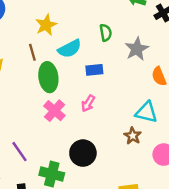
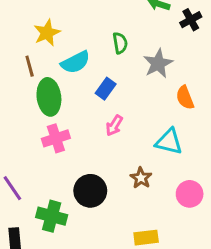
blue rectangle: (94, 70) -> (106, 89), turned -49
pink arrow: (88, 103) -> (114, 125), moved
pink cross: (54, 111) -> (56, 138), turned 30
brown star: (133, 136) -> (141, 178), moved

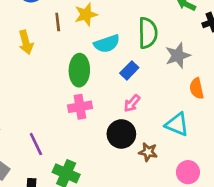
green semicircle: (120, 43) -> (148, 33), size x1.6
brown line: (30, 66) -> (58, 22), moved
brown star: (141, 178) -> (148, 152), turned -30
black circle: (90, 191) -> (121, 134), moved

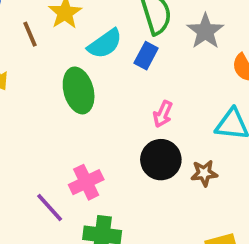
blue rectangle: (129, 70) -> (146, 56), moved
pink cross: (80, 107) -> (86, 182), moved

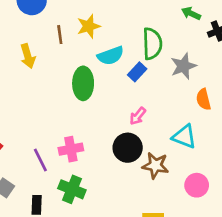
brown star: (204, 173) -> (155, 165), size x1.4

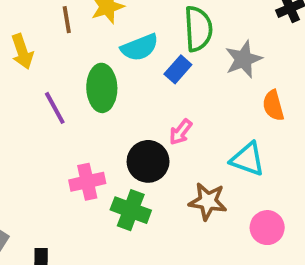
black circle: (128, 148) -> (148, 161), moved
purple line: (40, 160) -> (55, 108), moved
green cross: (72, 189) -> (131, 210), moved

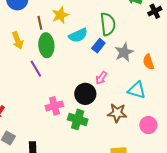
gray star: (243, 59) -> (124, 52), moved
green ellipse: (102, 88) -> (46, 45), moved

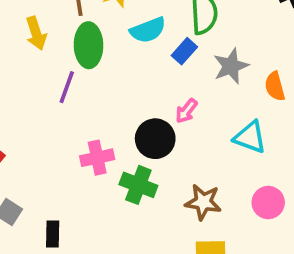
purple line: (36, 69) -> (67, 87), turned 48
brown star: (117, 113) -> (203, 202), moved

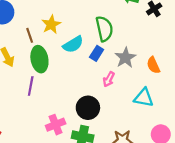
pink arrow: (186, 111) -> (109, 79), moved

